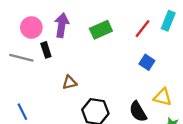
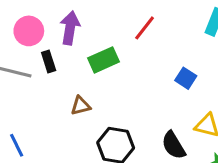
red line: (142, 29) -> (145, 28), moved
green rectangle: (101, 30) -> (103, 60), moved

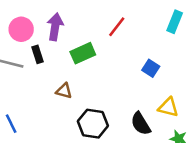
brown triangle: (81, 106) -> (64, 91), turned 30

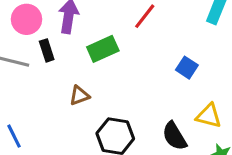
brown triangle: (64, 91) -> (79, 96), turned -36

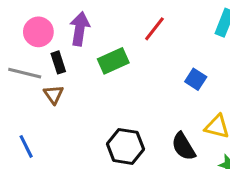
brown triangle: (79, 96) -> (54, 94), moved, turned -45

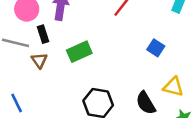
green rectangle: (113, 61) -> (79, 52), moved

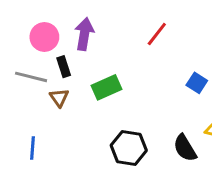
blue line: (17, 103) -> (33, 148), turned 30

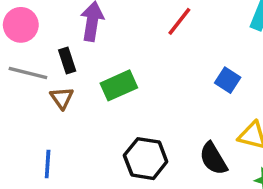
pink circle: (44, 37) -> (21, 25), moved
blue line: (33, 148) -> (48, 164), moved

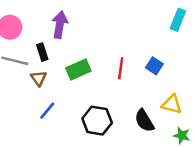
red line: (179, 21) -> (121, 68), moved, turned -30
blue line: (48, 164) -> (47, 111), moved, turned 36

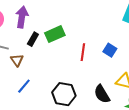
purple arrow: (60, 25) -> (22, 17), moved
black rectangle: (42, 52) -> (33, 39), moved, turned 48
green rectangle: (78, 70) -> (55, 34), moved

